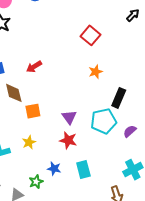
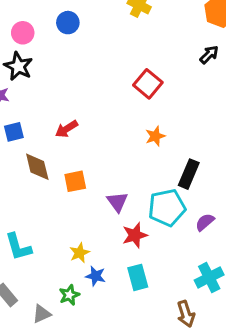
orange square: (33, 111) -> (75, 181), moved
red star: (68, 140) -> (135, 235), moved, turned -30
yellow star: (29, 142) -> (80, 253), moved

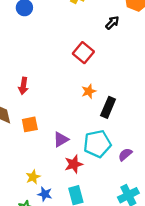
black arrow: (209, 55) -> (112, 23), moved
red arrow: (66, 129) -> (23, 86), turned -49
black rectangle: (189, 174) -> (108, 107), moved
purple triangle: (117, 202) -> (61, 139), turned 35

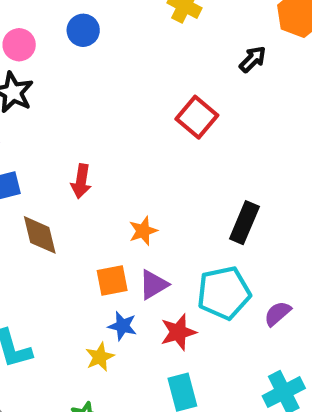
orange star: (89, 91) -> (143, 231), moved
orange square: (30, 124) -> (112, 280), moved
blue star: (45, 194) -> (122, 326), moved

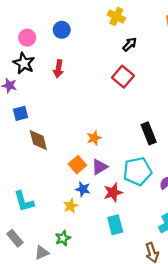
black arrow: (253, 59) -> (130, 44), moved
red arrow: (81, 181) -> (58, 69), moved
black rectangle: (244, 223) -> (149, 133), turned -45
orange square: (112, 280) -> (77, 165), turned -30

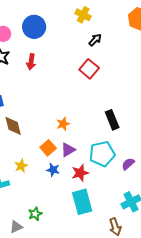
blue circle: (62, 30) -> (34, 27), size x1.5
yellow star: (71, 206) -> (21, 166), moved
cyan rectangle: (115, 225) -> (82, 202), size x1.4

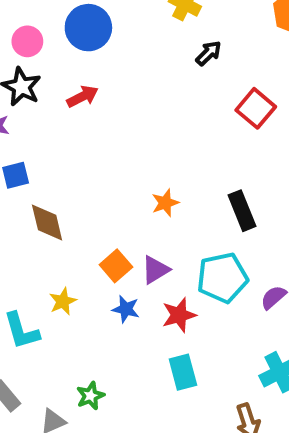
red arrow: (31, 62) -> (82, 96), turned -126
red square: (89, 69) -> (256, 108), moved
orange star: (63, 124) -> (165, 203), moved
cyan rectangle: (82, 202) -> (183, 372), size x0.7

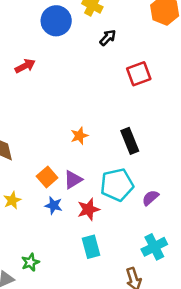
blue circle: (88, 28) -> (56, 21), moved
red square: (256, 108) -> (139, 74), turned 30

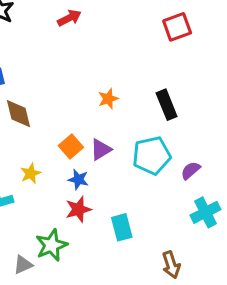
red arrow: (25, 66) -> (69, 18), moved
red star: (88, 209) -> (78, 209), moved
cyan cross: (154, 247) -> (205, 212), moved
green star: (30, 262) -> (51, 245), size x1.5

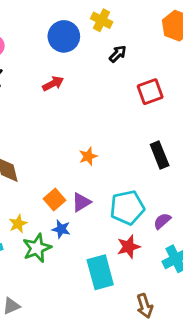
black rectangle: (167, 105) -> (160, 155), moved
red star: (78, 209) -> (129, 247), moved
cyan rectangle: (122, 227) -> (100, 272), size x1.4
green star: (51, 245) -> (37, 248), moved

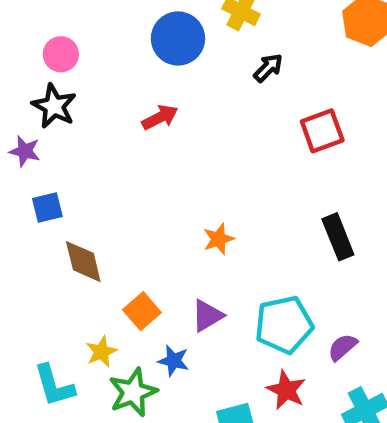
orange square: (54, 199) -> (142, 311), moved
red star: (129, 247) -> (286, 390), turned -30

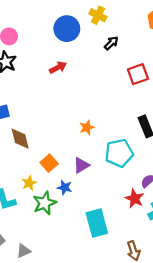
cyan pentagon: (284, 325) -> (119, 153), moved
red star: (286, 390) -> (135, 199), moved

